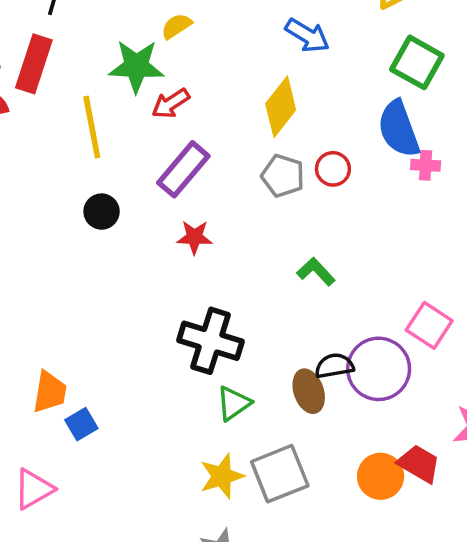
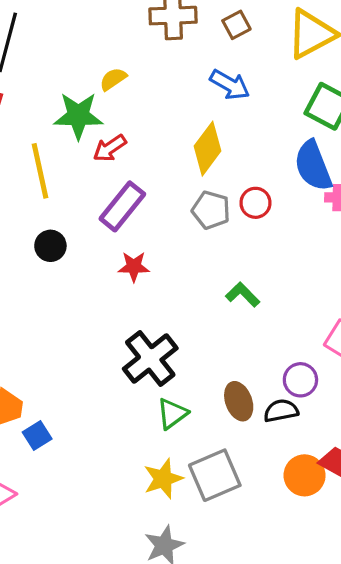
black cross: (210, 341) -> (150, 358), turned 36
black semicircle: (334, 366) -> (281, 411), moved
purple circle: (379, 369) -> (300, 380), size x0.6

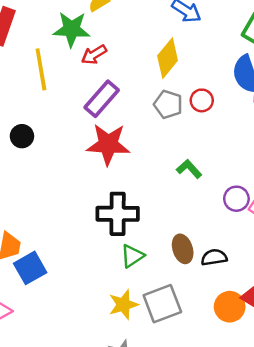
black circle: (50, 246) -> (22, 136), moved
red star: (134, 267) -> (108, 144), size x1.8
black cross: (150, 358) -> (118, 214), turned 36
purple circle: (300, 380) -> (236, 199), moved
blue square: (37, 435) -> (30, 268), size x1.5

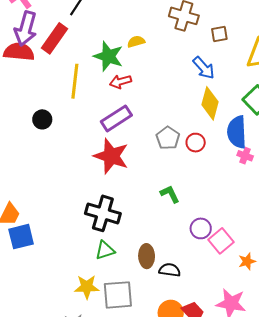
yellow diamond: (168, 58) -> (210, 103), moved, turned -40
black circle: (22, 136) -> (42, 119), moved

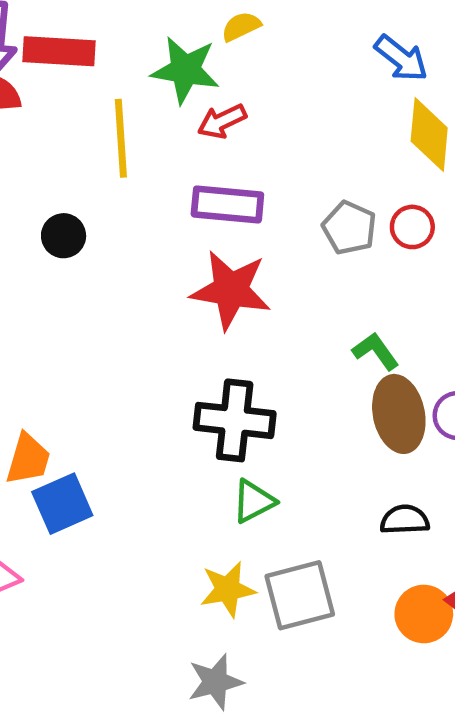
red rectangle: (55, 38) -> (59, 51), turned 68
purple rectangle: (116, 118) -> (227, 204), turned 48
brown ellipse: (147, 256) -> (399, 414), moved, size x1.4

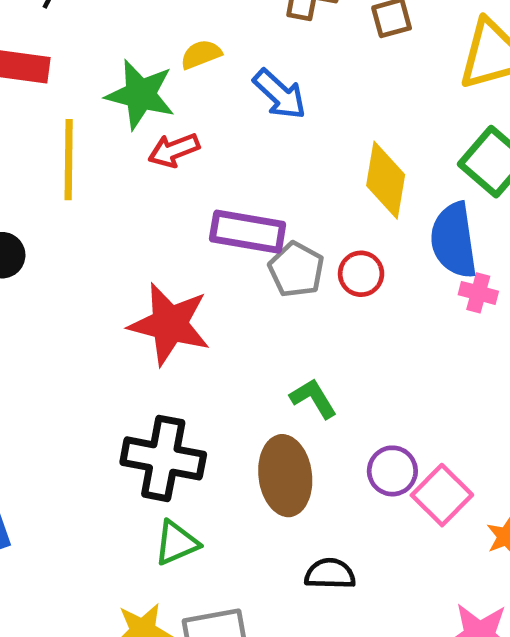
blue arrow: (401, 58) -> (280, 94), moved
purple rectangle: (227, 204) -> (248, 232), moved
brown ellipse: (399, 414) -> (285, 476), moved

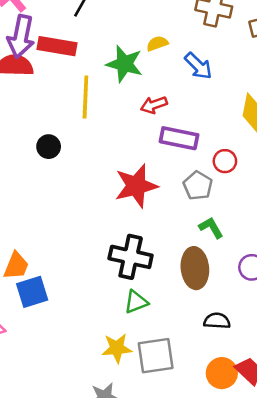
red arrow: (174, 150) -> (154, 105), moved
gray pentagon: (296, 270) -> (198, 186), moved
red circle: (361, 274) -> (225, 161), moved
red star: (170, 324) -> (136, 186), turned -30

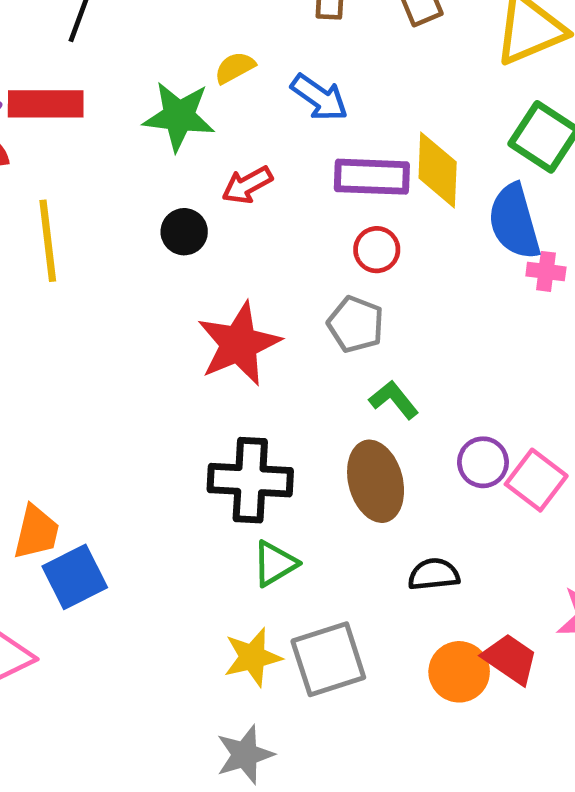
yellow line: (85, 97) -> (48, 241), moved
purple rectangle: (179, 138) -> (372, 177), moved
black circle: (49, 147) -> (184, 232), moved
red circle: (225, 161) -> (377, 250), moved

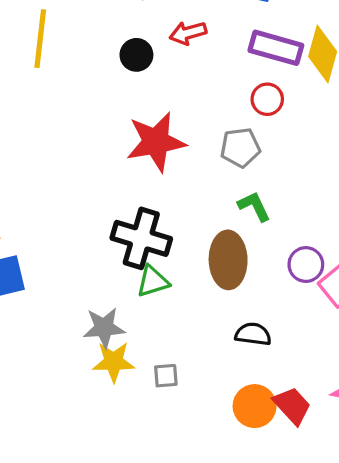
gray pentagon: (356, 324) -> (240, 148), turned 30
green triangle: (275, 564) -> (153, 281), moved
gray square: (328, 659) -> (166, 376), size x0.5
gray star: (245, 755) -> (104, 328), moved

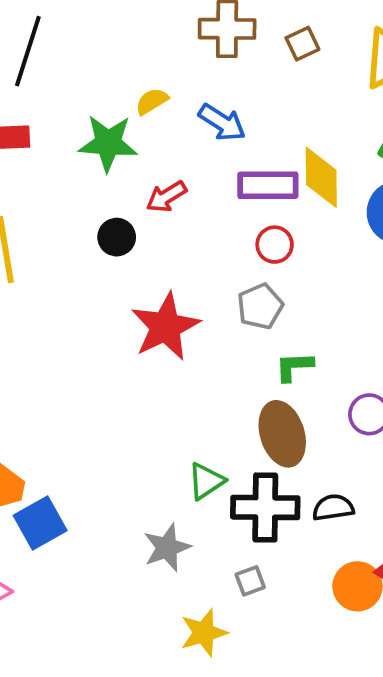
green L-shape: (254, 206) -> (294, 367), turned -51
black cross: (141, 238) -> (265, 507), moved
yellow star: (114, 362) -> (204, 633), moved

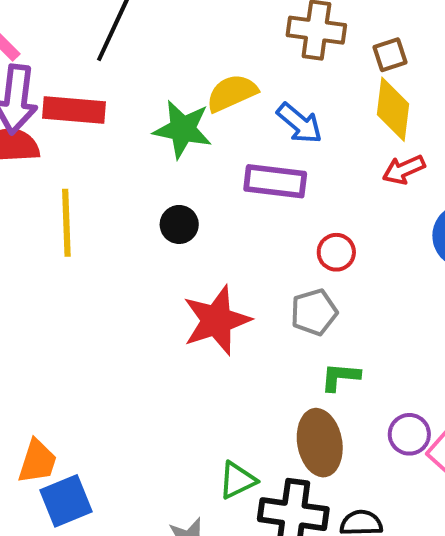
yellow semicircle: (152, 101) -> (232, 93), size x1.5
yellow diamond: (321, 177) -> (393, 109), moved
purple rectangle: (268, 185) -> (275, 181), moved
red arrow: (166, 197) -> (404, 170), moved

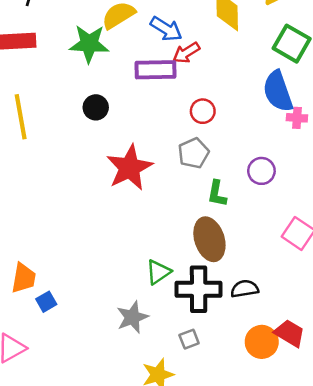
red arrow: (404, 170) -> (186, 53), moved
green L-shape: (340, 377) -> (217, 194), turned -76
purple circle: (409, 434) -> (261, 171), moved
blue square: (66, 501) -> (46, 302), size x0.6

